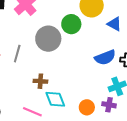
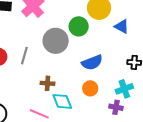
blue semicircle: (105, 57) -> (92, 62), moved
orange circle: (87, 107) -> (90, 88), moved

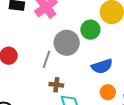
gray line: (24, 56) -> (46, 59), moved
orange circle: (90, 88) -> (108, 92), moved

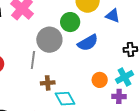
blue semicircle: (102, 66) -> (88, 43), moved

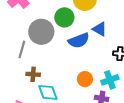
blue triangle: (113, 16) -> (100, 29), moved

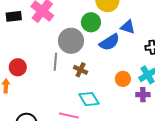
brown cross: (33, 74) -> (81, 70), moved, turned 32

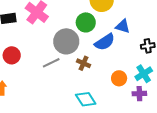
gray line: (55, 62) -> (51, 63), turned 60
red circle: (18, 67) -> (12, 55), moved
brown cross: (81, 70) -> (84, 63), moved

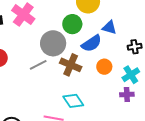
brown cross: (84, 63) -> (71, 65), size x1.5
orange circle: (119, 78) -> (104, 67), moved

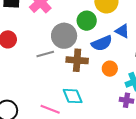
brown cross: (71, 65) -> (77, 60), turned -30

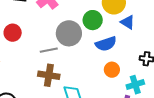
blue triangle: (122, 31) -> (128, 22), moved
brown cross: (77, 60) -> (49, 75), moved

